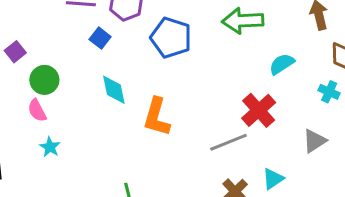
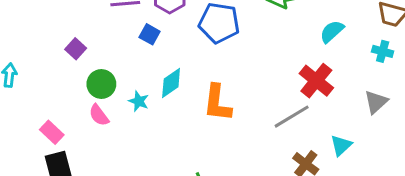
purple square: (15, 52) -> (76, 49), moved
cyan diamond: (114, 90) -> (171, 83), turned 76
cyan star: (50, 147) -> (139, 101), moved

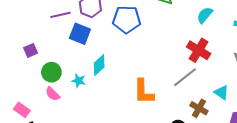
blue square: (150, 34) -> (80, 34), size x1.5
purple square: (76, 49) -> (31, 50), turned 32
orange L-shape: (217, 103) -> (144, 92), moved
cyan triangle: (341, 145) -> (222, 92), turned -35

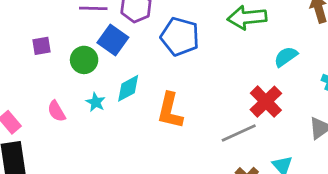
green circle: (51, 72) -> (84, 60), moved
orange L-shape: (144, 92) -> (170, 111), moved

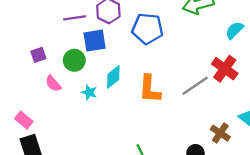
blue square: (113, 40) -> (95, 41), turned -35
pink semicircle: (56, 111) -> (53, 84), moved
gray line: (239, 133) -> (195, 86), moved

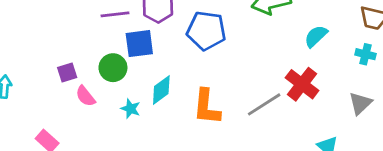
purple square: (38, 55) -> (67, 72), moved

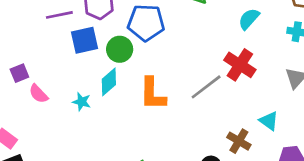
green circle: (113, 68) -> (120, 49), moved

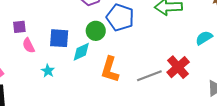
cyan semicircle: (249, 19) -> (204, 38), moved
blue square: (84, 40) -> (59, 38), moved
cyan star: (82, 102) -> (48, 71), moved

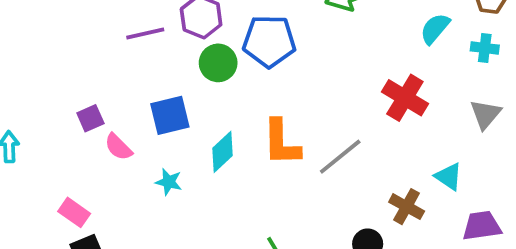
green circle: (96, 31) -> (218, 63), moved
cyan diamond: (81, 52) -> (222, 152), moved
gray line: (149, 76) -> (340, 157), moved

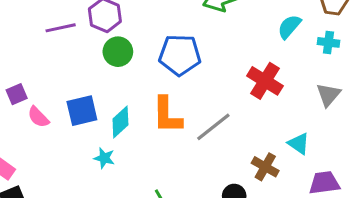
blue pentagon: (269, 41) -> (180, 55), moved
blue square: (170, 115) -> (82, 111), moved
cyan star: (169, 182) -> (104, 158), moved

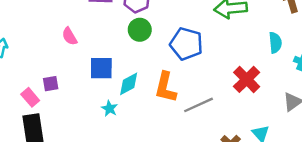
cyan semicircle: (289, 27) -> (275, 43), turned 120
purple square: (17, 94) -> (51, 84), moved
pink semicircle: (38, 117) -> (70, 36), moved

